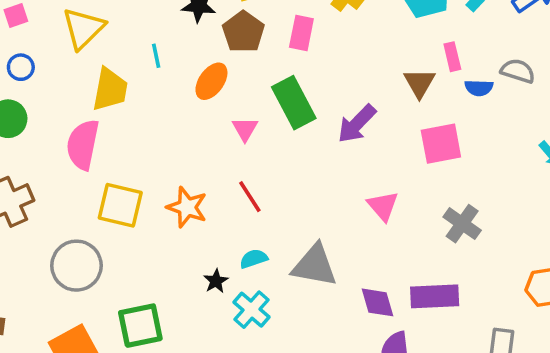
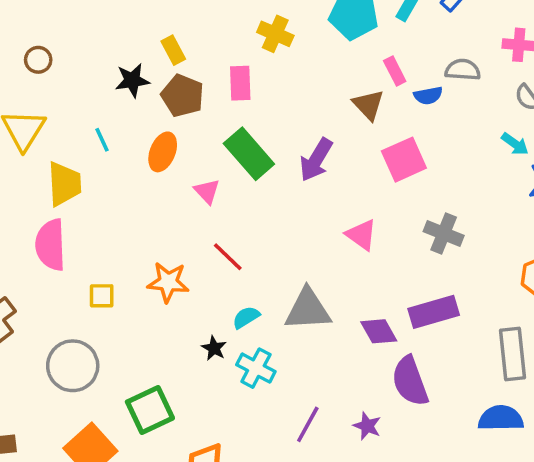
yellow square: (120, 205) -> (102, 296), size x0.6

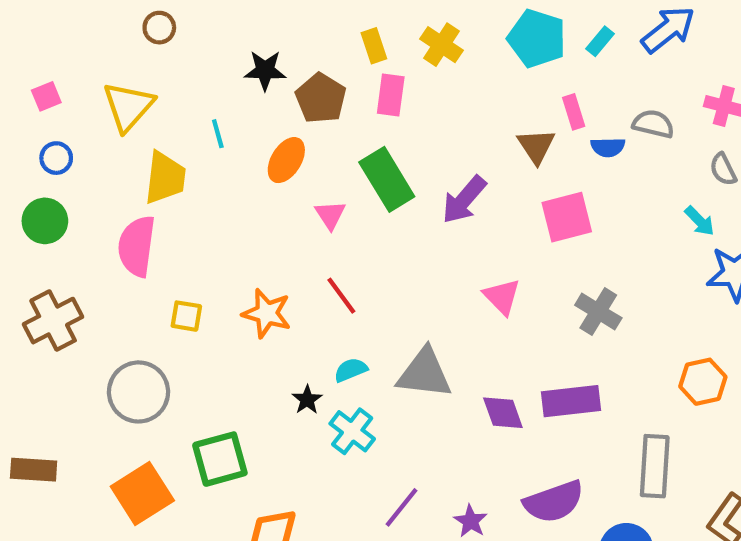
yellow rectangle: (173, 50) -> (374, 46), moved
purple semicircle: (410, 381) -> (554, 502), moved, turned -99

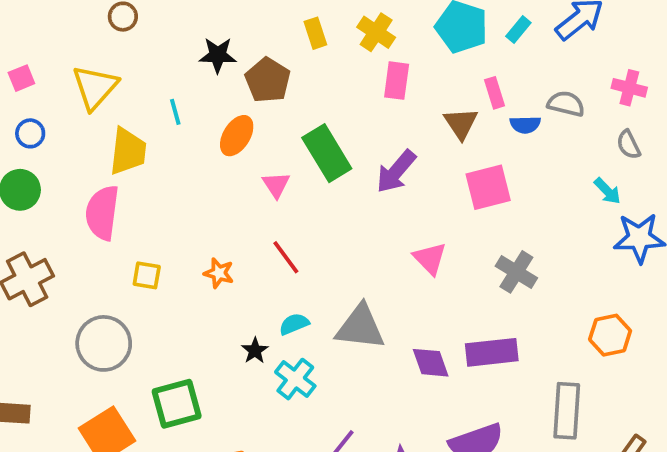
pink rectangle: (391, 95) -> (397, 81), moved
orange star: (267, 313) -> (219, 273), size x0.7

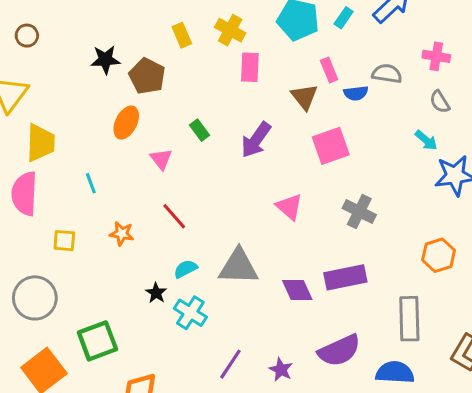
cyan line: (175, 112) -> (91, 183), moved
green rectangle: (327, 153) -> (199, 130), size x0.5

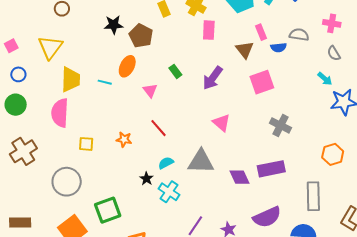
cyan line: (91, 183) -> (105, 82), moved, turned -56
pink triangle: (289, 207) -> (221, 123), moved

